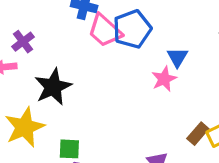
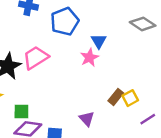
pink trapezoid: (105, 31) -> (36, 58), moved, turned 108

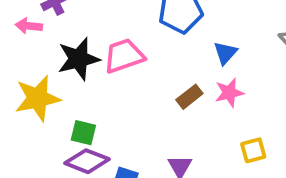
pink star: (89, 57) -> (229, 93), moved
brown rectangle: (116, 97) -> (189, 97), moved

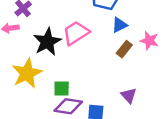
blue triangle: (225, 53) -> (119, 25), moved, turned 35
pink star: (229, 93) -> (149, 41), turned -30

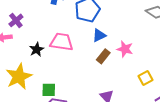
pink trapezoid: (76, 33) -> (61, 42), turned 40
black star: (47, 42) -> (37, 49), size x0.6

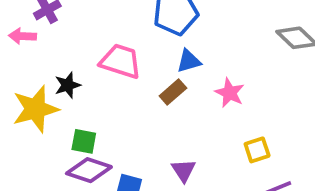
black star: (37, 49) -> (68, 85), moved
brown rectangle: (103, 56) -> (173, 92), moved

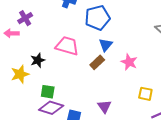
blue triangle: (189, 61) -> (106, 45), turned -32
yellow star: (35, 109) -> (20, 74), size x0.7
yellow square: (257, 150) -> (145, 94), turned 32

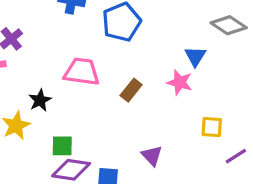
blue triangle: (106, 45) -> (195, 56), moved

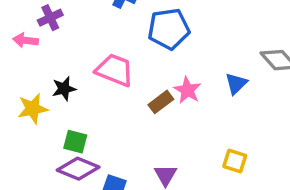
pink star: (180, 82) -> (187, 90), moved

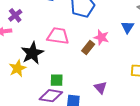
black star: (64, 89) -> (32, 53), size x1.6
green square: (75, 142) -> (57, 80), moved

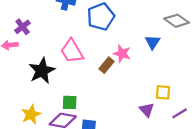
pink trapezoid: (58, 36) -> (72, 51), turned -130
yellow star: (18, 68) -> (31, 114), moved
purple triangle: (100, 88) -> (147, 110), moved

